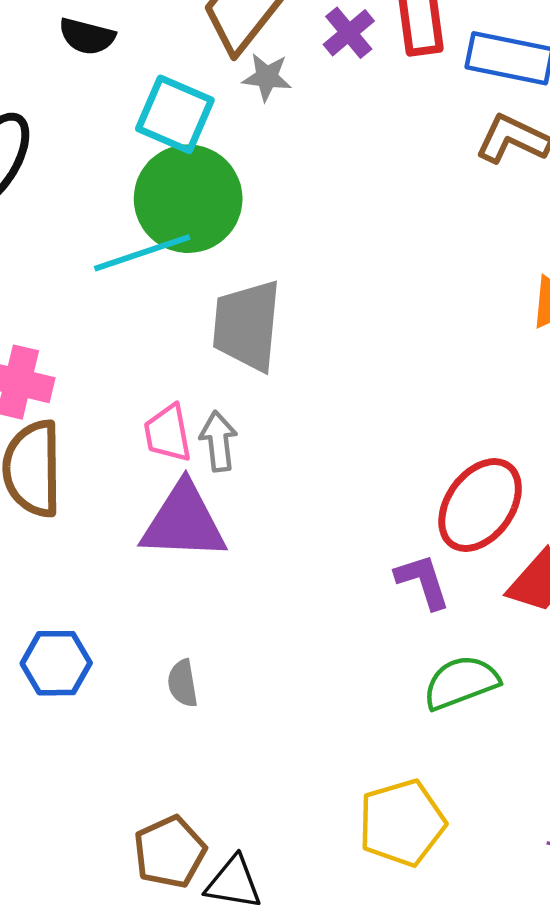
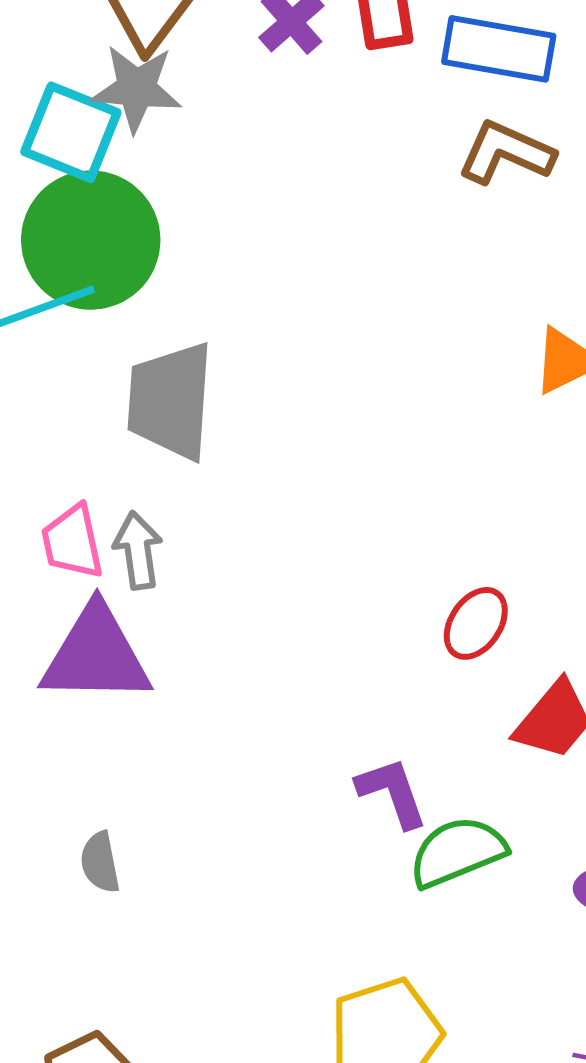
gray star: (267, 77) -> (136, 88), moved, size x1.4
red ellipse: (480, 505) -> (476, 623), size x0.6
purple L-shape: (423, 581) -> (392, 792), moved

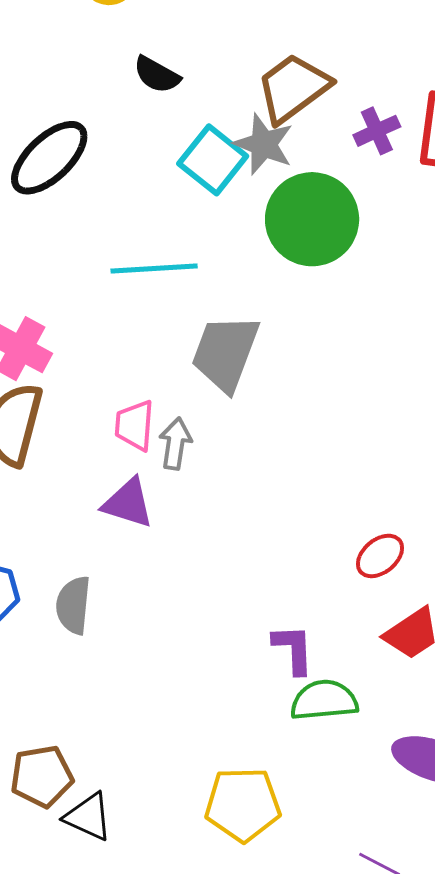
green circle: (91, 240) -> (312, 219), moved
purple triangle: (96, 655) -> (128, 503), size x0.7
gray semicircle: (100, 862) -> (73, 605), moved, size x1.4

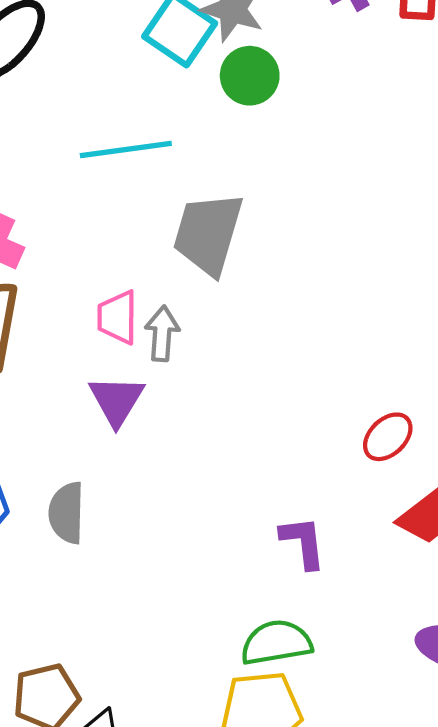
green circle: (312, 219) -> (250, 76), moved, size x0.6
purple triangle: (128, 503) -> (117, 400), turned 48
green semicircle: (324, 700) -> (276, 643), moved

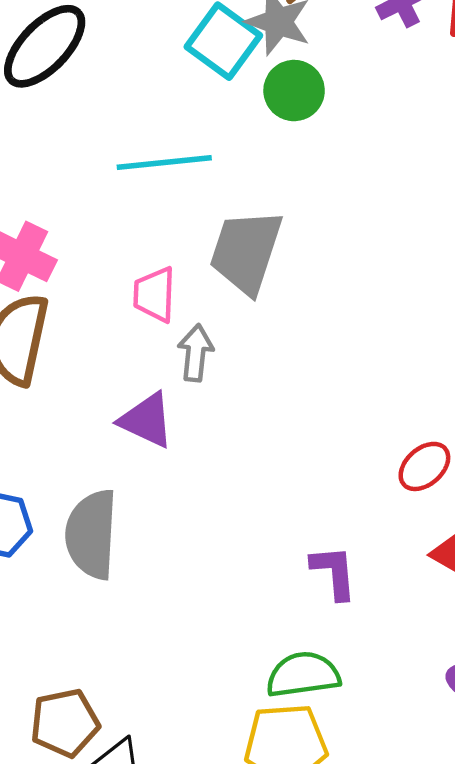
pink trapezoid: (117, 317) -> (155, 295), moved
purple triangle: (117, 400) -> (147, 420), turned -38
gray semicircle: (67, 513) -> (91, 534), size x1.4

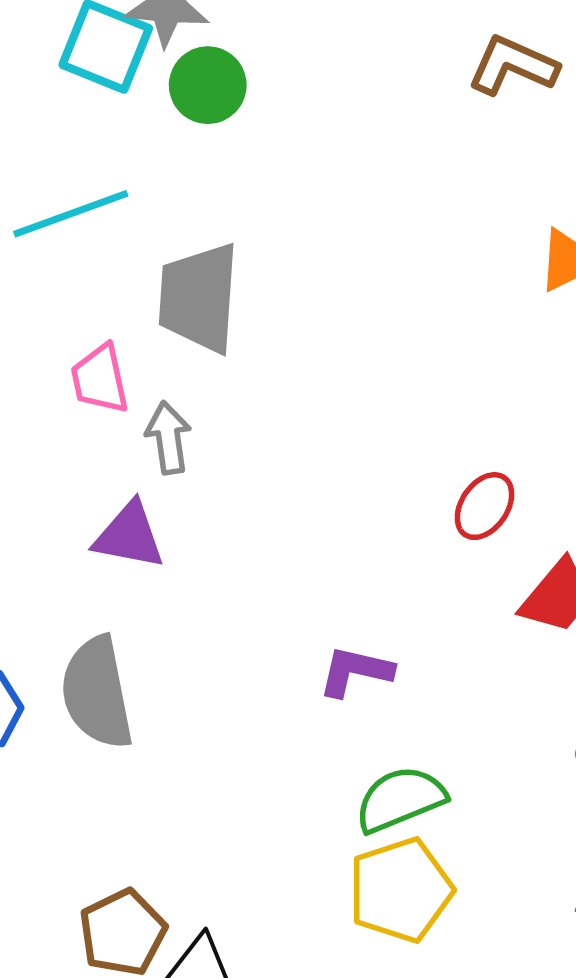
purple L-shape: (334, 572) -> (356, 671), moved, turned -58

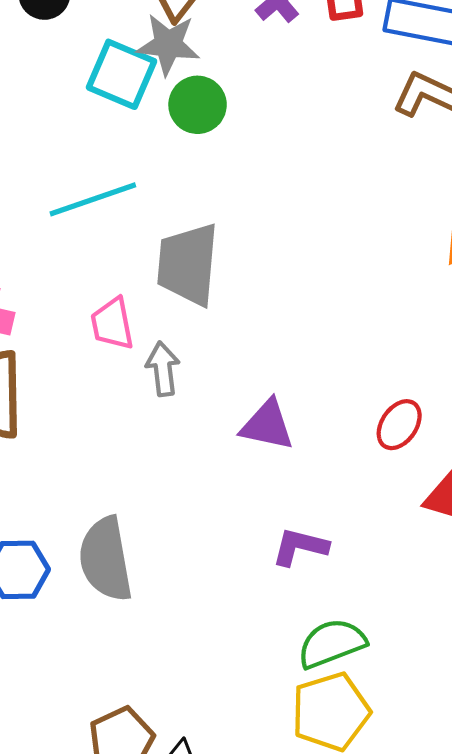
purple triangle: (129, 536) -> (267, 425), moved

